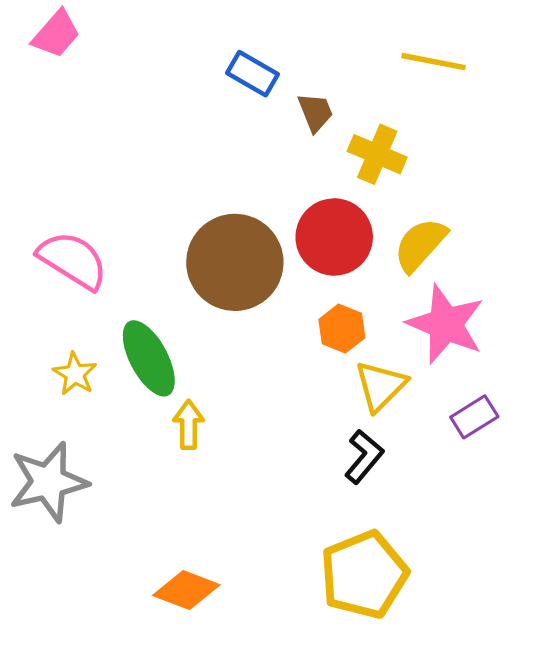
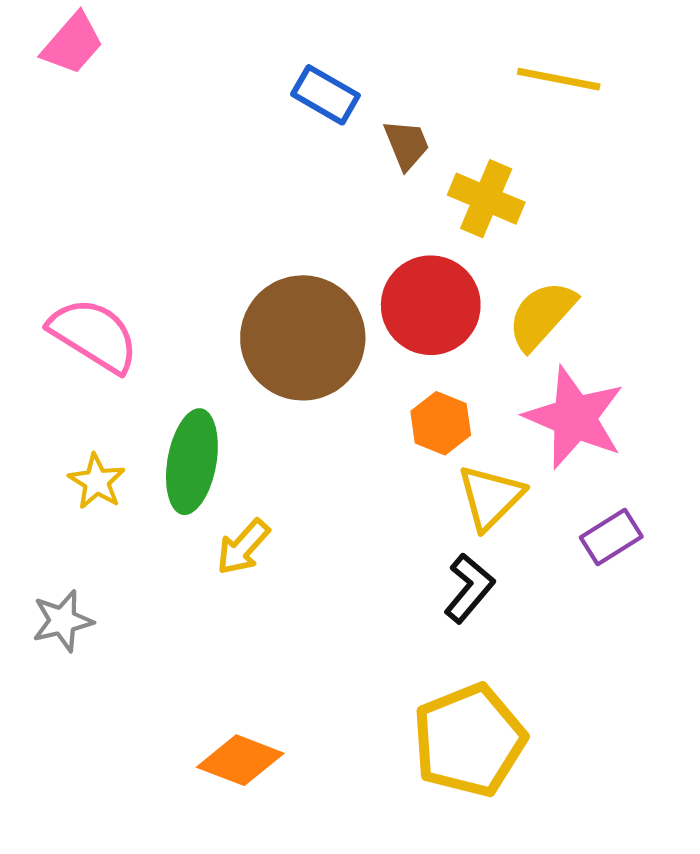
green ellipse: (149, 358) -> (192, 462), turned 38
yellow arrow: (189, 425) -> (243, 547), turned -138
gray star: (48, 482) -> (63, 621), size x0.6

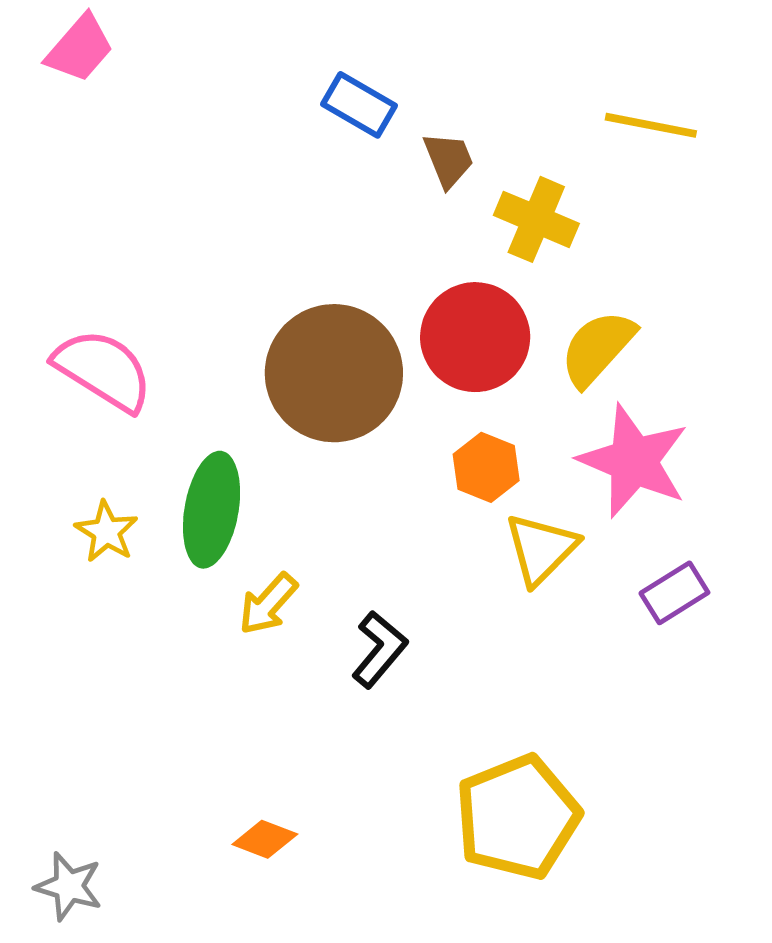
yellow line: (559, 79) -> (651, 125), moved
black L-shape: (469, 588) -> (379, 649), moved
gray star: (63, 621) -> (69, 886), moved, turned 30
orange diamond: (240, 760) -> (265, 839), size x0.7

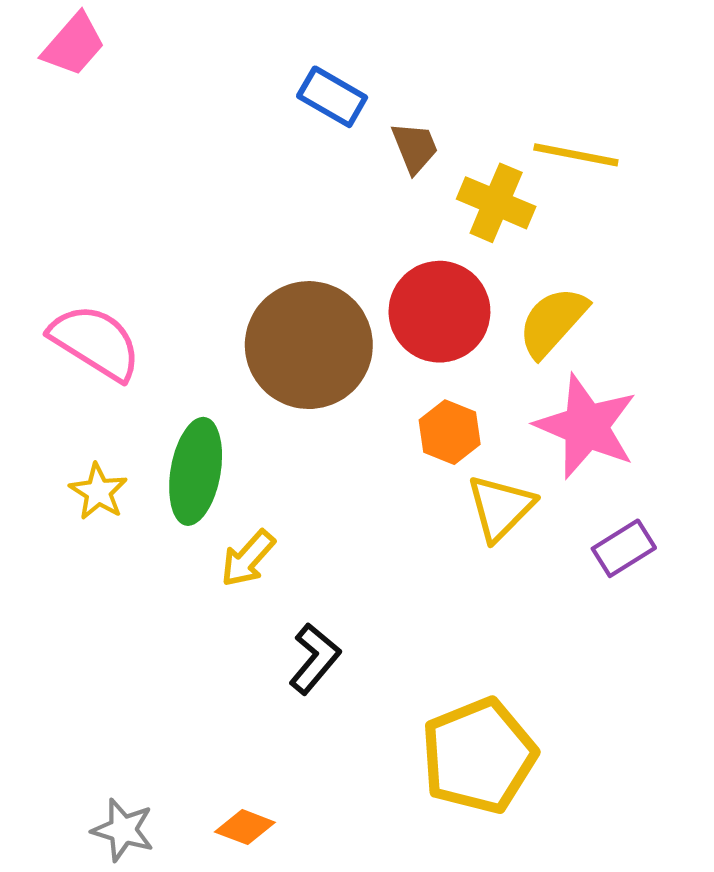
yellow line: (651, 125) -> (576, 155), moved
black L-shape: (379, 649) -> (315, 659), moved
orange diamond: (265, 839) -> (245, 827), moved
gray star: (69, 886) -> (123, 830), moved

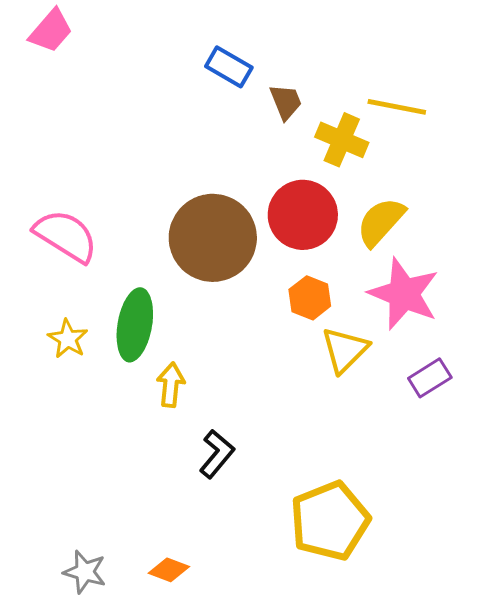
yellow arrow: (248, 558) -> (171, 385), turned 144

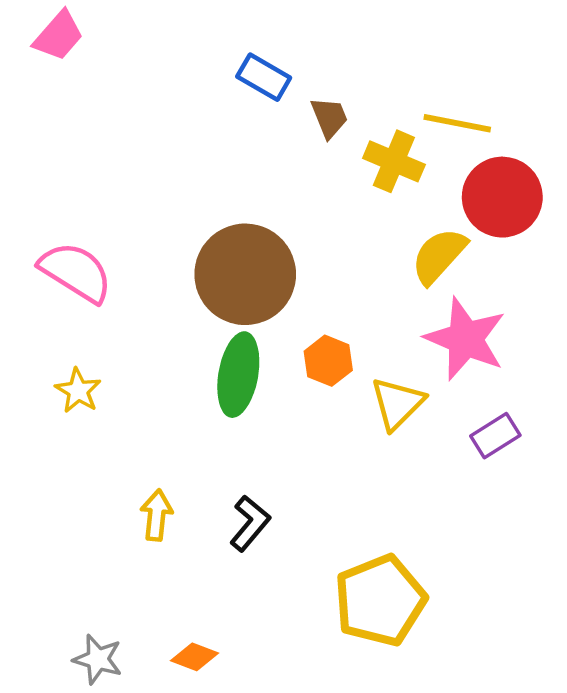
red circle: (303, 215) -> (502, 197), moved
orange hexagon: (310, 298) -> (328, 361), moved
green ellipse: (135, 325) -> (238, 375), moved
yellow arrow: (171, 385) -> (156, 515), moved

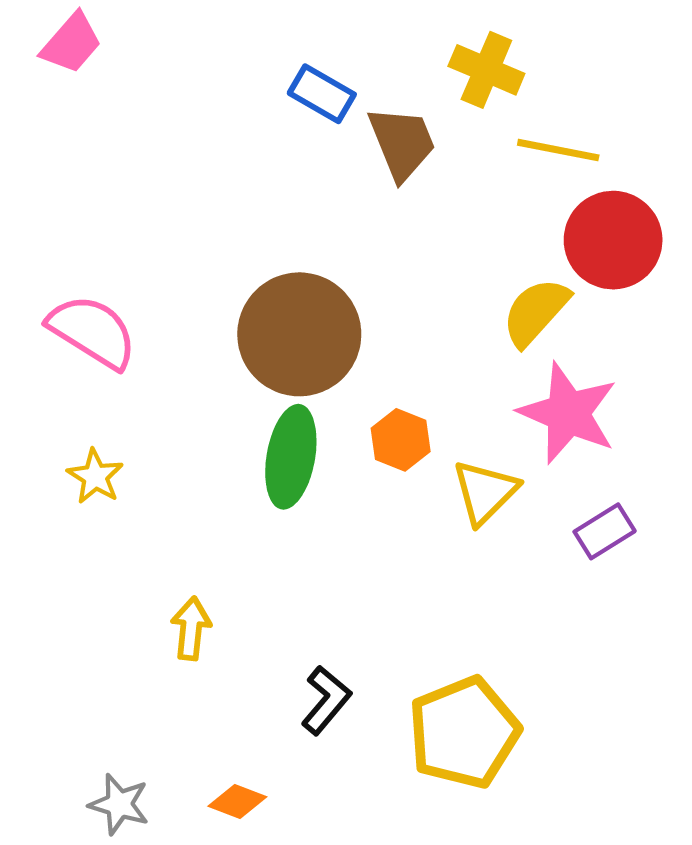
brown trapezoid: (329, 118) -> (402, 143), size x1.5
yellow cross: (394, 161) -> (486, 70), moved
black L-shape: (250, 523) -> (326, 700), moved

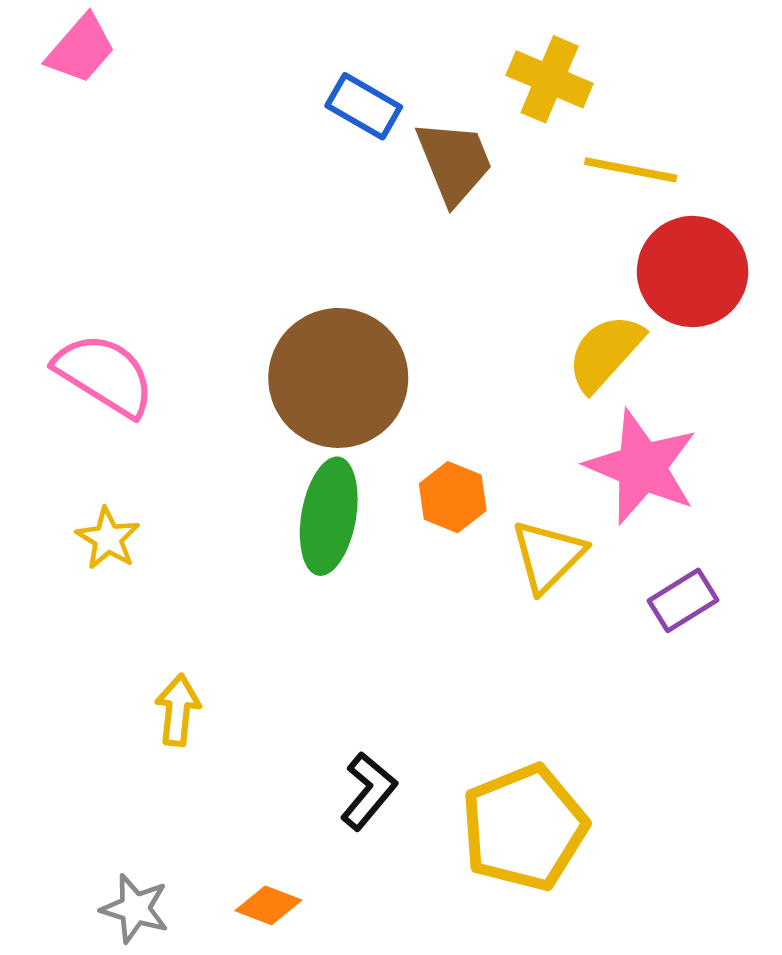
yellow arrow: (191, 628) -> (178, 710), moved

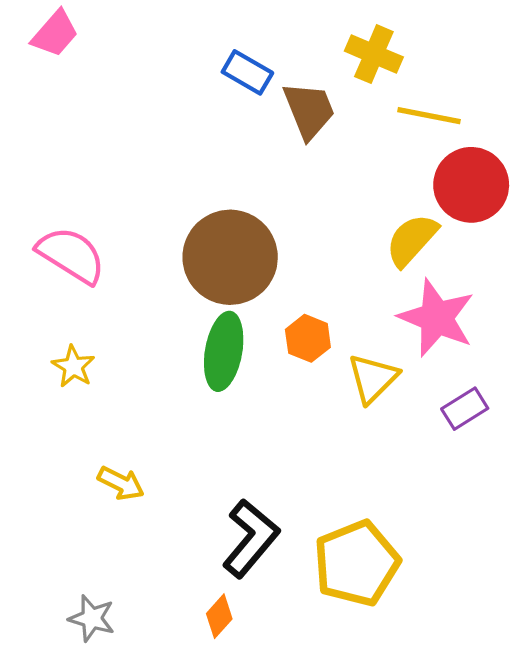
yellow arrow: (178, 710) -> (121, 483), turned 111
black L-shape: (368, 791) -> (251, 538), size x1.5
orange diamond: (268, 905) -> (219, 616), moved, turned -69

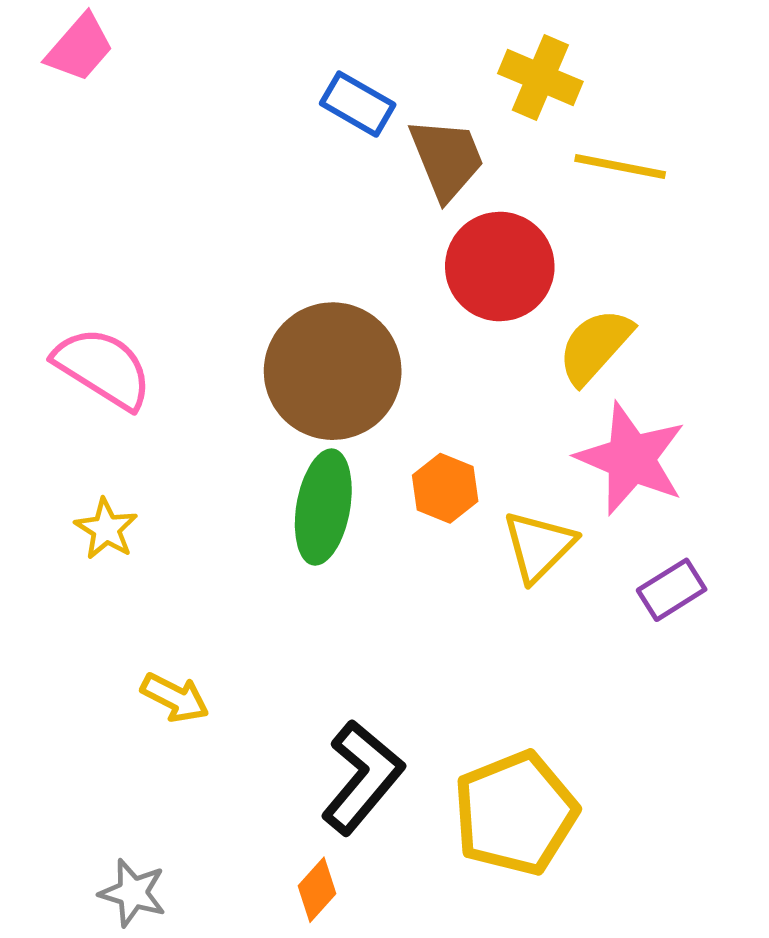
red circle: (471, 185) -> (500, 266), moved

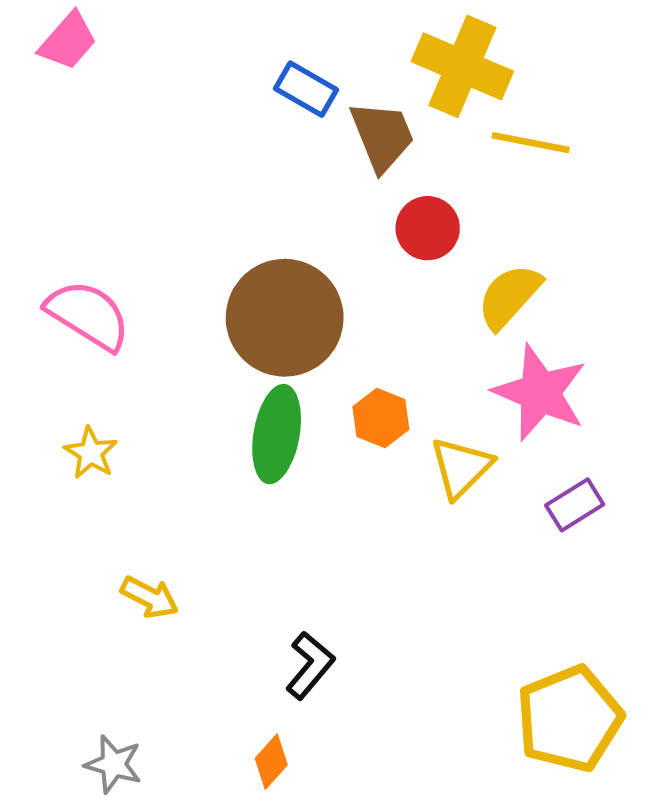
yellow cross: (540, 78) -> (462, 66), size x1.4
red circle: (500, 266) -> (428, 228), size x0.7
black L-shape: (362, 777) -> (310, 665), size x0.7
yellow pentagon: (515, 813) -> (569, 719), moved

